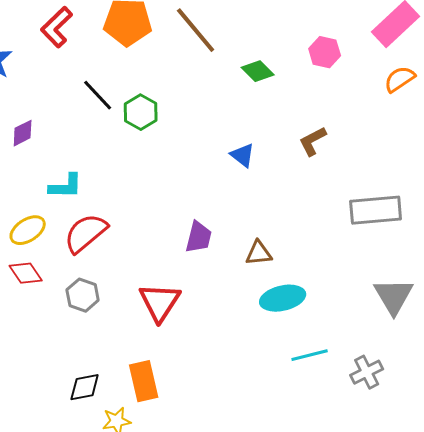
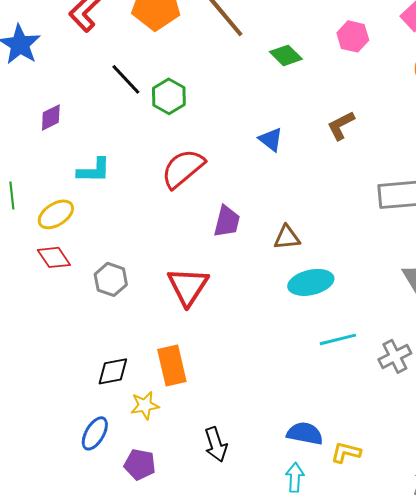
red semicircle: (86, 233) -> (183, 168), moved

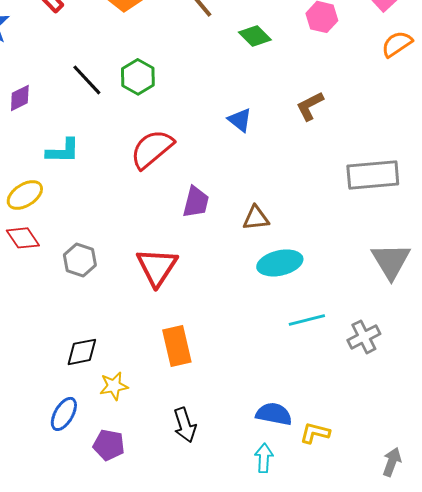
black line: (126, 79) -> (87, 80), moved
orange rectangle: (172, 365) -> (177, 346), moved

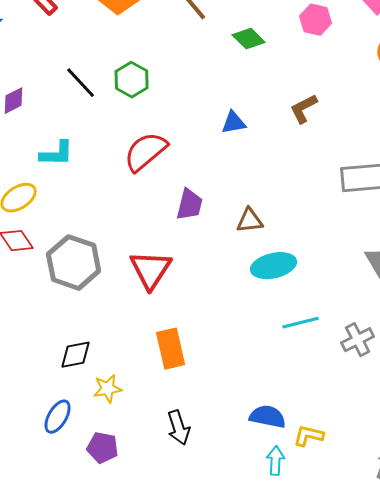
blue triangle: (240, 120) -> (234, 123), turned -48
gray hexagon: (80, 260) -> (74, 263), size x1.6
cyan arrow: (264, 458) -> (276, 461), moved

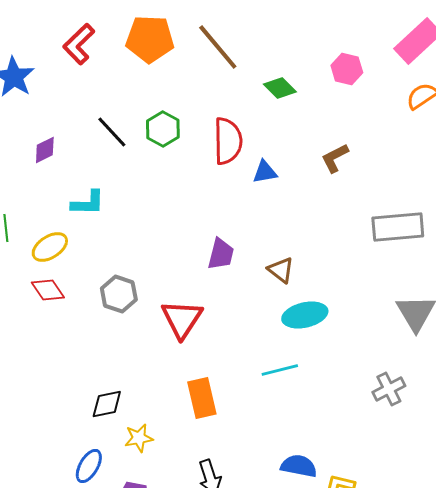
red semicircle: (146, 152) -> (228, 141), moved, turned 129
brown triangle: (250, 221) -> (281, 270), turned 44
gray hexagon: (74, 263) -> (119, 294), moved, size x0.7
cyan line: (301, 323) -> (280, 370), moved

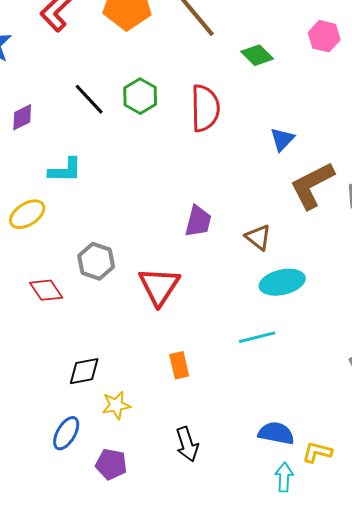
brown L-shape: (335, 158) -> (312, 185), moved, size x1.6
blue triangle: (265, 172) -> (282, 139), moved, turned -36
red diamond: (48, 290) -> (46, 290), moved
orange rectangle: (202, 398) -> (179, 365), size x0.7

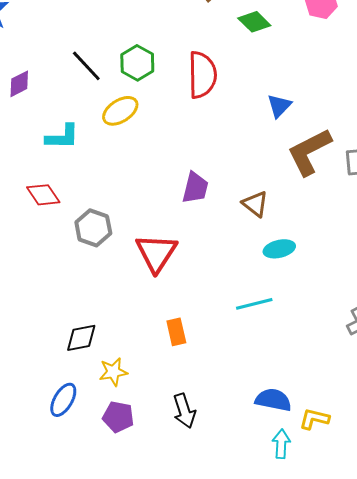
yellow ellipse: (27, 214) -> (120, 111), moved
cyan ellipse: (282, 282) -> (279, 249), size x0.7
red diamond: (46, 290) -> (43, 195), moved
purple pentagon: (111, 464) -> (118, 417), moved

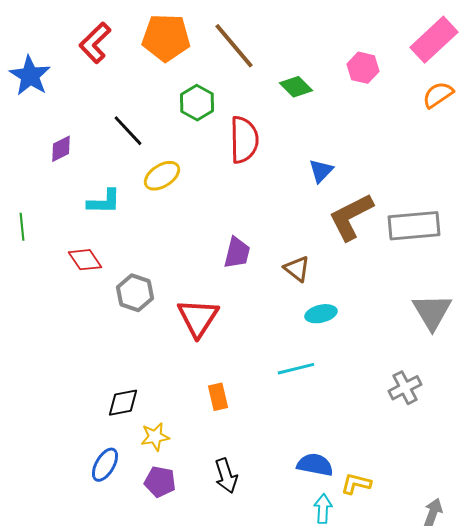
green hexagon: (137, 63) -> (197, 103), moved

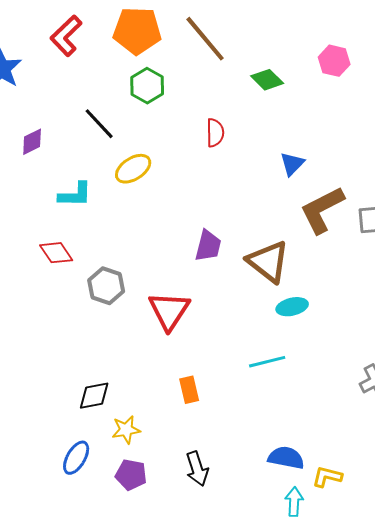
green hexagon: (197, 103) -> (147, 86), moved
red semicircle: (244, 140) -> (215, 133), size x0.6
brown triangle: (297, 269) -> (268, 262), size x1.6

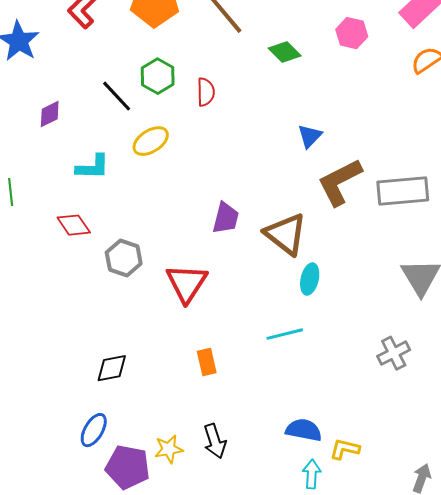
green hexagon: (147, 86) -> (158, 76), moved
red semicircle: (215, 133) -> (206, 92), moved
cyan ellipse: (292, 307) -> (310, 279), turned -64
yellow star: (126, 430) -> (169, 449), moved
purple pentagon: (131, 475) -> (128, 467), moved, size x1.4

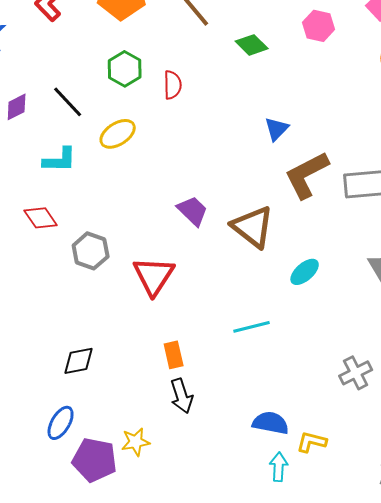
black line: (117, 96) -> (68, 102), moved
purple trapezoid: (226, 218) -> (193, 211), turned -60
cyan ellipse: (310, 279) -> (305, 272), moved, turned 36
gray cross: (394, 353) -> (356, 373), moved
black arrow: (215, 441) -> (182, 396), moved

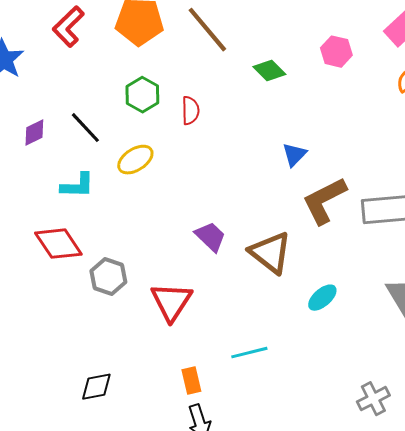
red diamond: (41, 218) -> (58, 244), size x1.4
cyan line: (252, 327) -> (249, 353), moved

